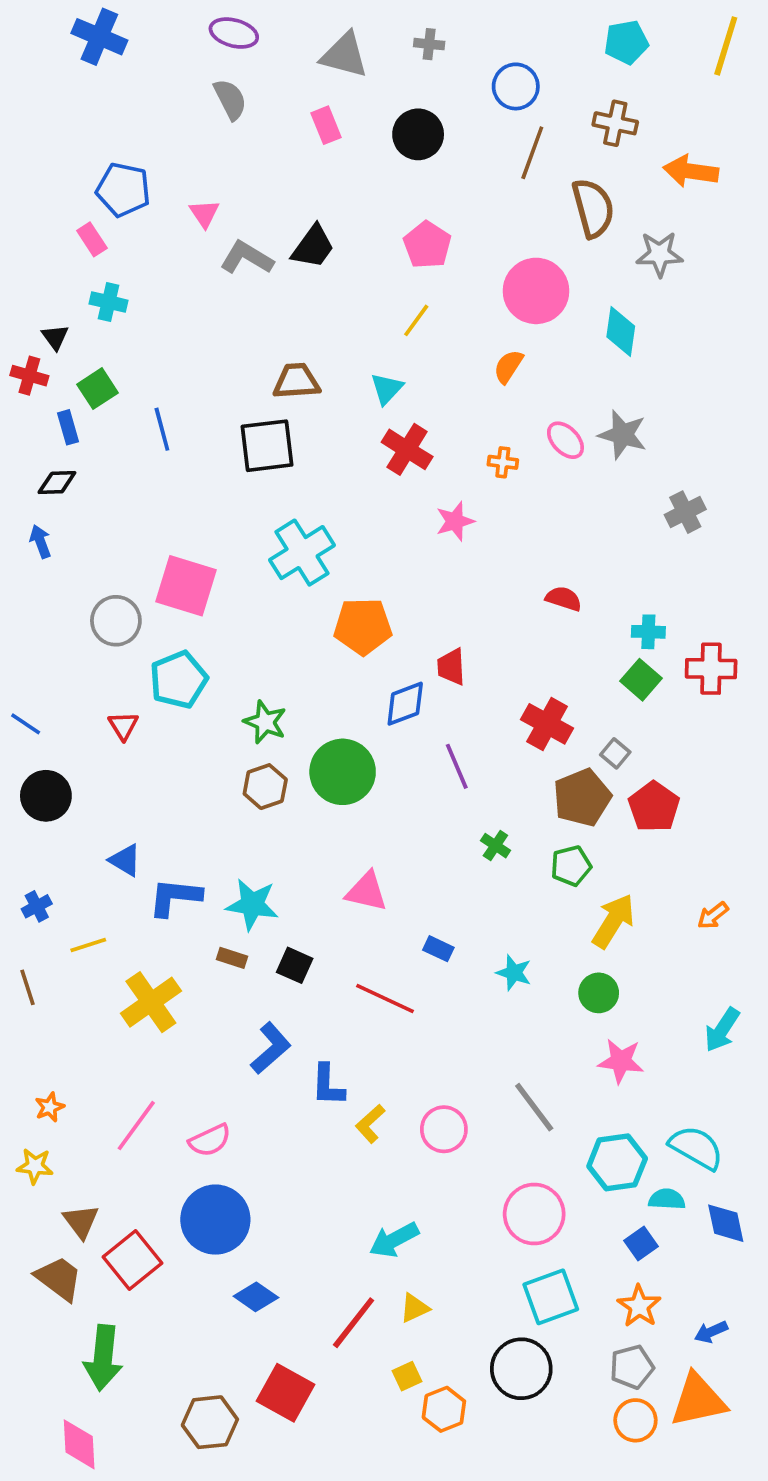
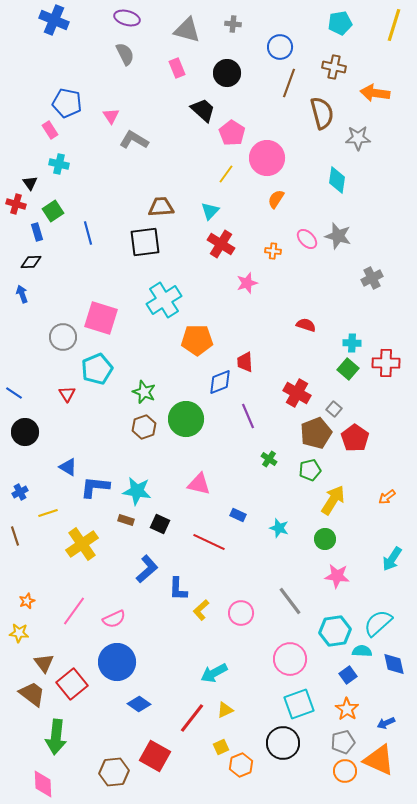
black trapezoid: (313, 247) -> (203, 110), moved, turned -84
pink circle: (536, 291) -> (267, 158), moved
cyan semicircle: (696, 1148) -> (378, 623), turned -72
orange triangle: (698, 1400) -> (379, 760), turned 36

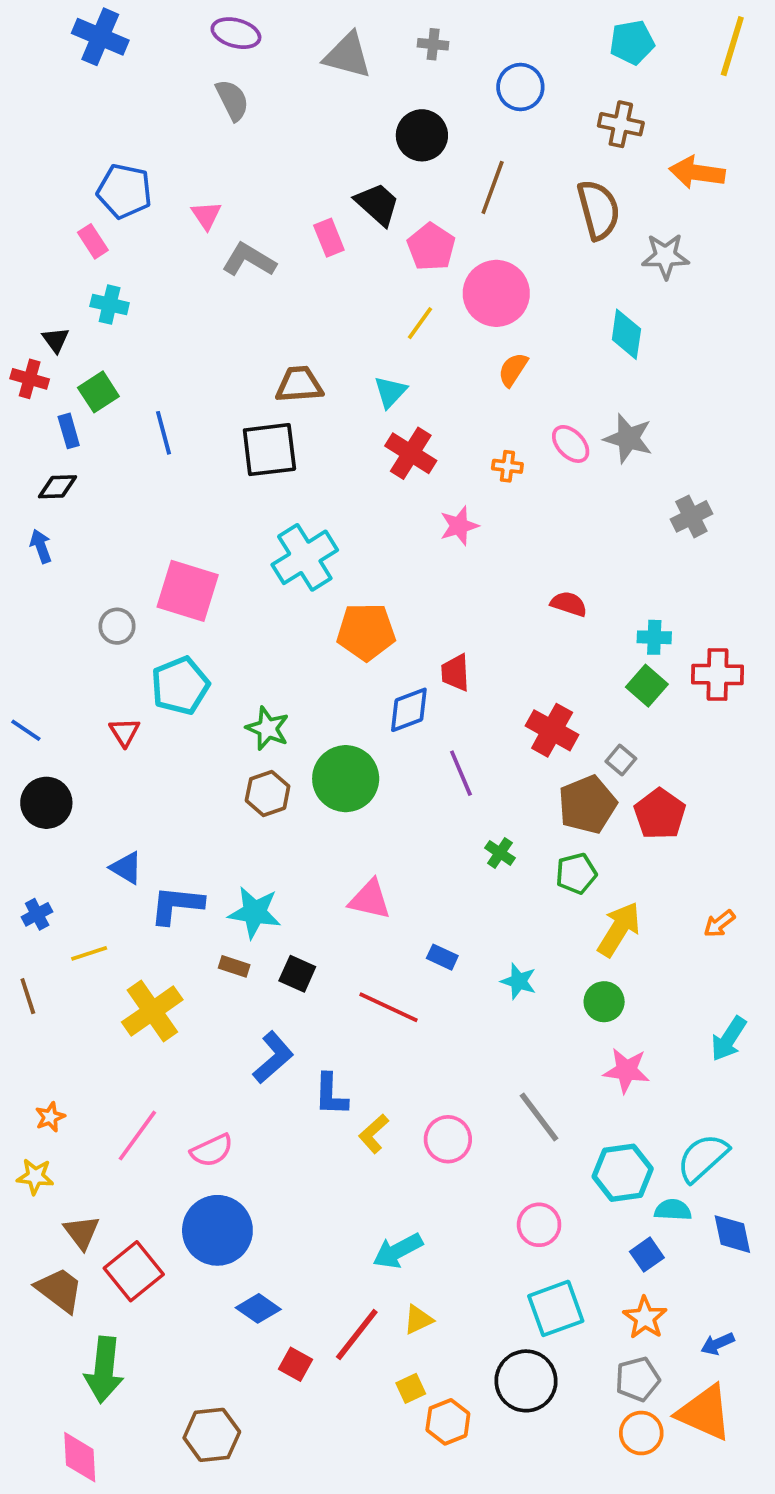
pink rectangle: (177, 68) -> (329, 238), moved
brown line: (289, 83) -> (493, 187), moved
gray circle: (63, 337) -> (117, 626), size x0.7
pink circle: (290, 659) -> (539, 1225), size x0.7
red square: (155, 756) -> (295, 1364), moved, size x0.6

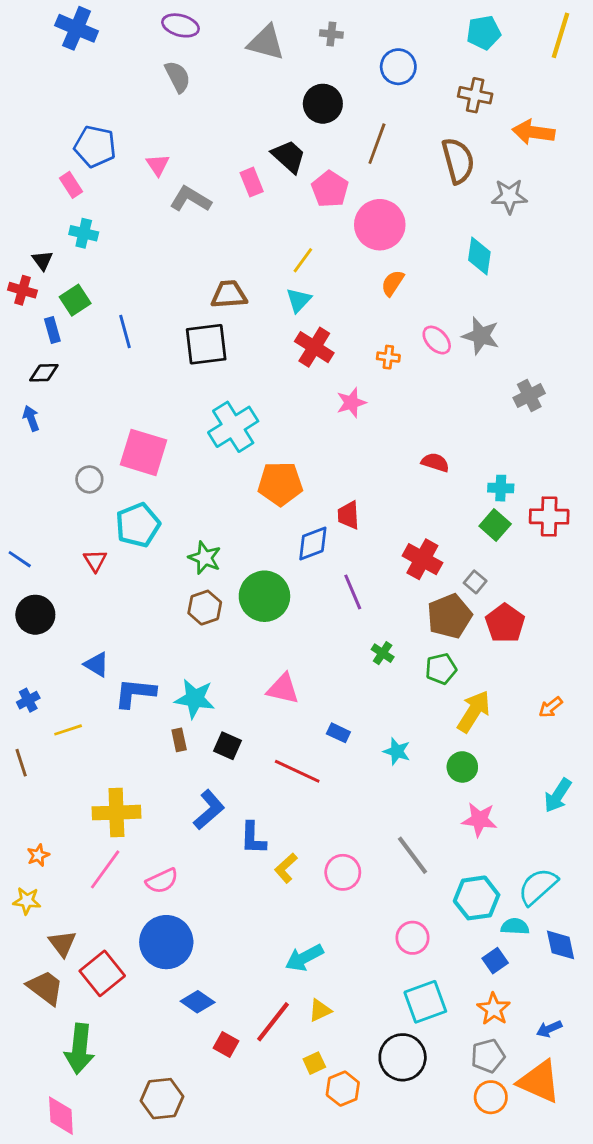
yellow line: (420, 323) -> (303, 260), moved
brown rectangle: (234, 966) -> (179, 740), turned 60
yellow cross: (152, 1011) -> (116, 813), moved, turned 33

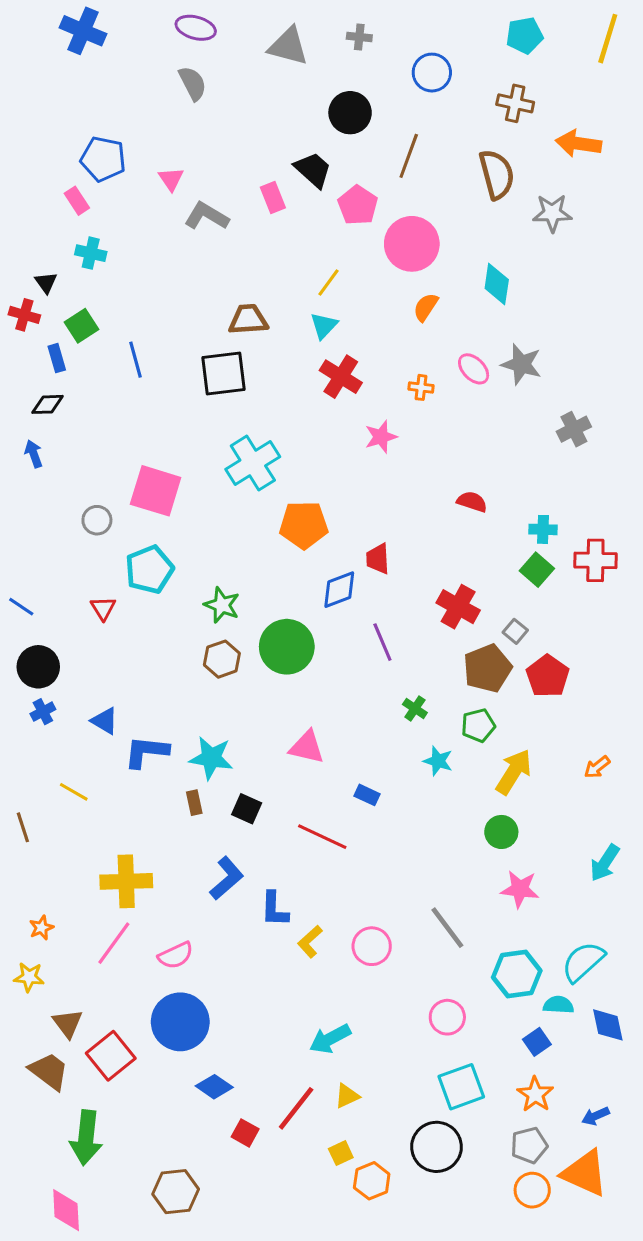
cyan diamond: (479, 256) -> (497, 284), moved
blue cross: (28, 700) -> (43, 712), moved
yellow line: (68, 730) -> (74, 792), turned 48
cyan star: (397, 751) -> (438, 761), moved

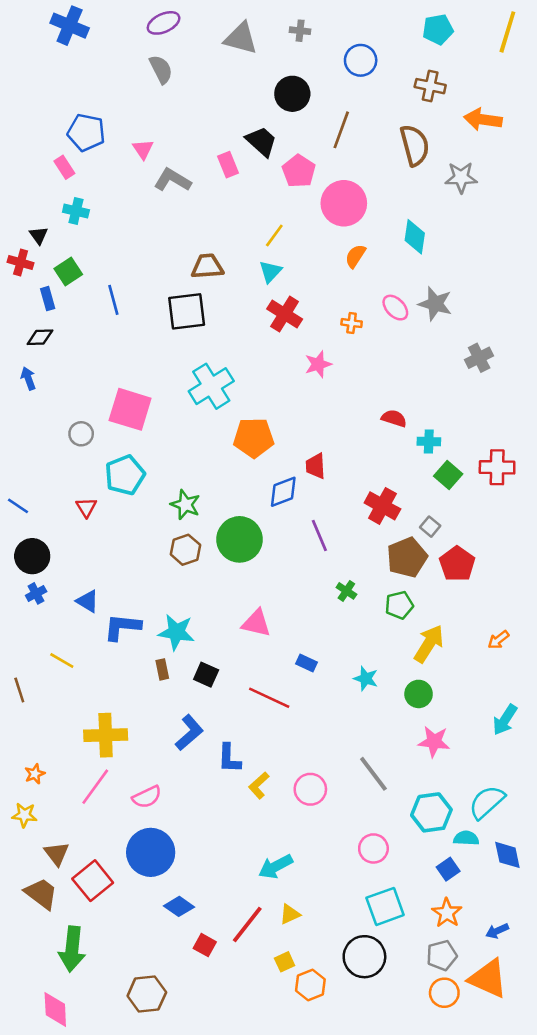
purple ellipse: (196, 28) -> (164, 23), turned -40
cyan cross: (543, 529) -> (429, 442), moved
cyan star: (438, 761) -> (366, 678), moved

